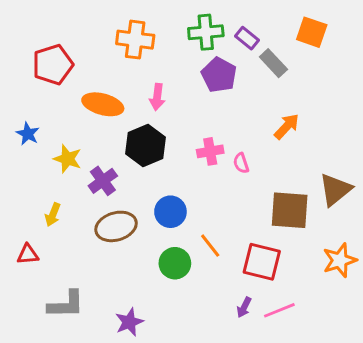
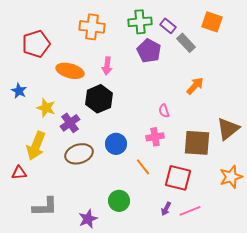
pink cross: (210, 151) -> (155, 137), moved
yellow arrow: (53, 215) -> (36, 146), size x1.8
green circle: (175, 263) -> (119, 201), moved

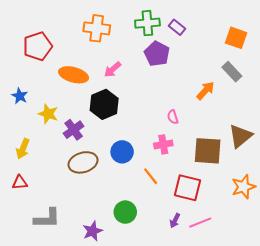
orange square: (212, 22) -> (236, 38), moved
gray rectangle: (186, 43) -> (232, 72), moved
pink arrow: (107, 66) -> (113, 70), turned 42
yellow arrow: (36, 146) -> (23, 149), moved, size x0.7

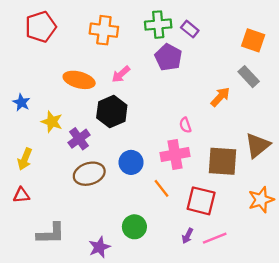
red pentagon: (38, 46) -> (41, 27), moved
pink cross: (163, 144) -> (175, 154), size x1.4

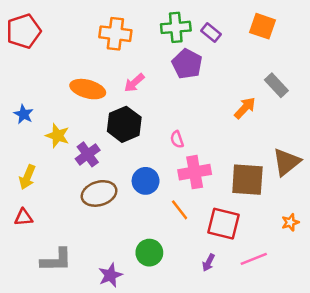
red pentagon: (41, 27) -> (24, 31), moved
orange square: (253, 40) -> (263, 26), moved
pink semicircle: (185, 125) -> (177, 139), moved
orange star: (261, 200) -> (290, 222), size x0.6
pink line: (215, 238) -> (254, 259), moved

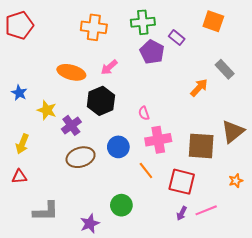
purple rectangle: (211, 32) -> (177, 38), moved
purple arrow: (208, 263) -> (182, 213), moved

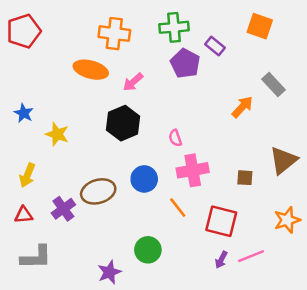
orange ellipse: (71, 72) -> (91, 70), moved
purple cross: (71, 125) -> (63, 209), moved
brown square: (201, 146) -> (245, 178), size x0.5
orange star: (236, 181) -> (287, 220), size x1.5
gray L-shape: (46, 211) -> (36, 257), moved

